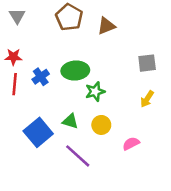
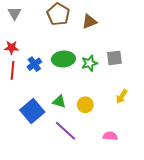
gray square: (147, 63) -> (114, 58), moved
green star: (95, 92) -> (89, 63), moved
yellow arrow: (147, 99) -> (122, 96), moved
pink semicircle: (131, 144) -> (110, 136), moved, turned 32

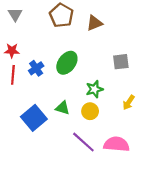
green ellipse: (63, 59) -> (67, 63), turned -50
green star: (89, 63) -> (94, 89), moved
purple line: (66, 131) -> (83, 142), moved
pink semicircle: (110, 136) -> (116, 144), size x1.6

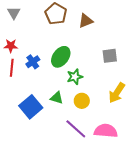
green star: (94, 89) -> (75, 77), moved
yellow arrow: (129, 102) -> (117, 93), size x1.5

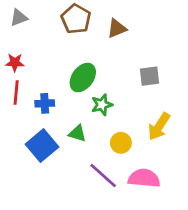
gray triangle: (14, 13) -> (19, 18), turned 40
blue cross: (33, 62) -> (45, 103), moved, turned 32
yellow circle: (82, 101) -> (121, 143), moved

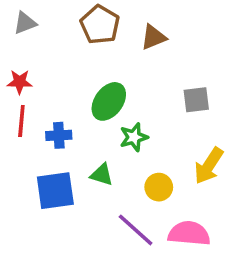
blue square: (42, 146) -> (55, 191), turned 32

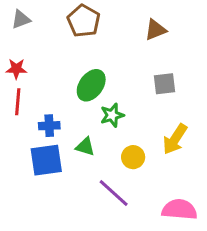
brown triangle: (153, 37) -> (156, 30), moved
blue cross: (59, 135) -> (49, 126), moved
pink semicircle: (189, 233) -> (179, 210), moved

